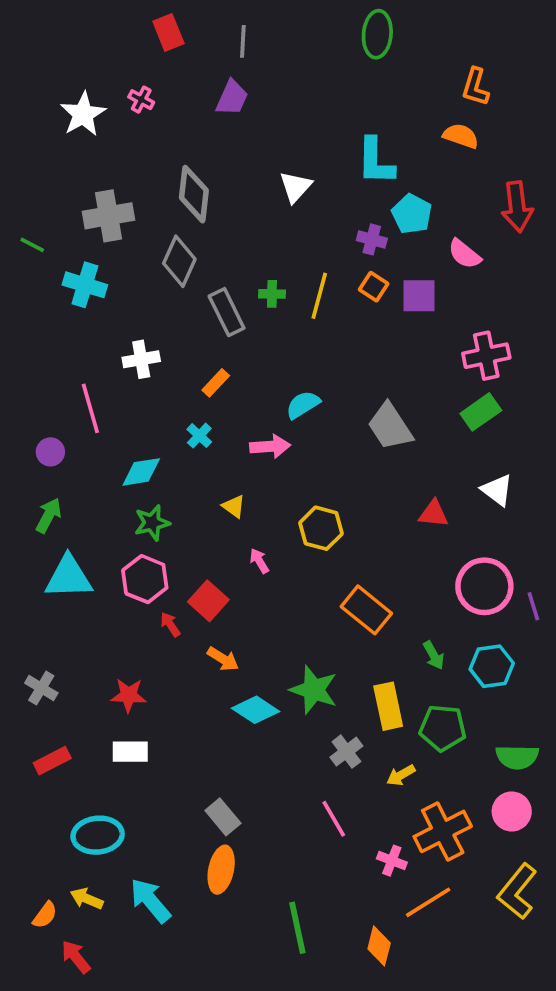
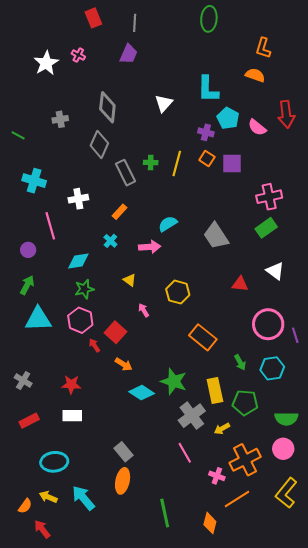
gray cross: (109, 216) -> (60, 119), size x0.6
pink semicircle: (464, 254) -> (257, 127), moved
cyan cross: (85, 285) -> (34, 181), moved
gray cross: (346, 752) -> (192, 416), size x1.5

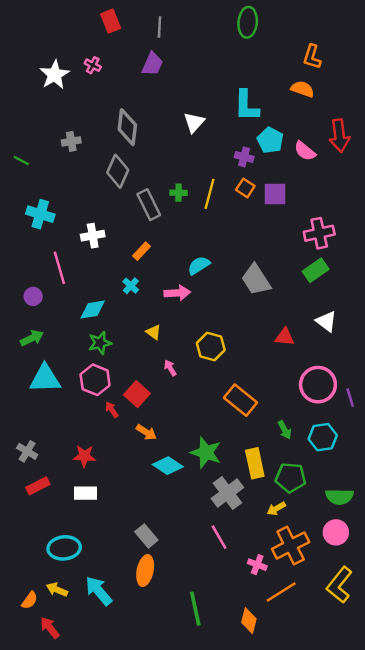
green arrow: (27, 285) -> (32, 338), turned 36
red rectangle: (29, 421) -> (38, 486), moved
yellow arrow: (222, 429) -> (276, 509), moved

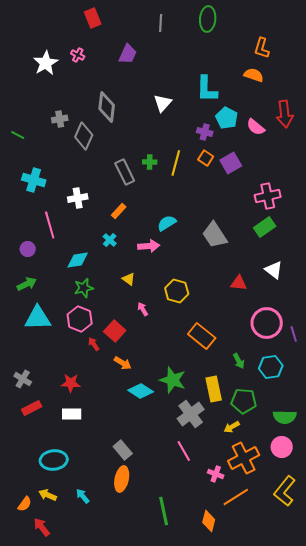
gray line: (159, 27) -> (161, 23), moved
gray diamond: (118, 171) -> (84, 136), moved
purple square: (275, 194) -> (231, 163), turned -30
cyan arrow: (99, 591) -> (83, 496), size x0.6

